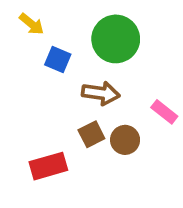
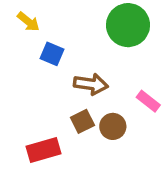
green circle: (116, 39) -> (128, 25), moved

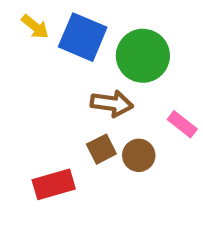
green circle: (128, 25) -> (143, 56), moved
blue square: (52, 54) -> (83, 37), moved, size x1.6

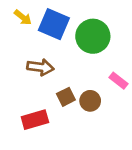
brown arrow: (112, 103) -> (40, 67), moved

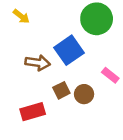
blue square: (54, 24) -> (69, 50), moved, turned 32
green circle: (93, 36) -> (97, 19), moved

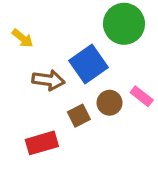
yellow arrow: (21, 16) -> (23, 38), moved
brown circle: (84, 94) -> (110, 103), moved

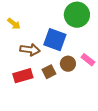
blue square: (89, 64) -> (55, 40), turned -35
red rectangle: (42, 143) -> (23, 76), moved

